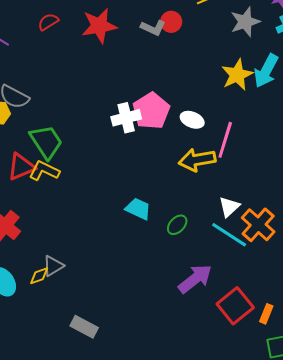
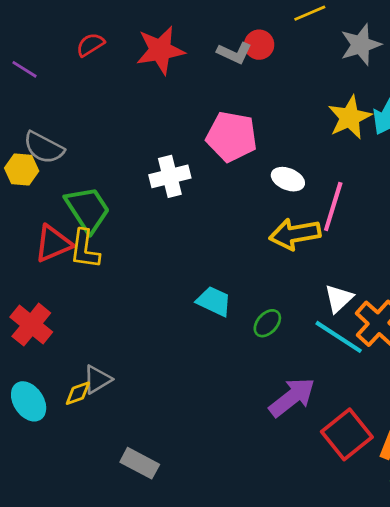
pink pentagon: (151, 111) -> (232, 137), moved, turned -30
white cross: (126, 118) -> (170, 176), moved
yellow L-shape: (44, 171) -> (85, 249), turned -108

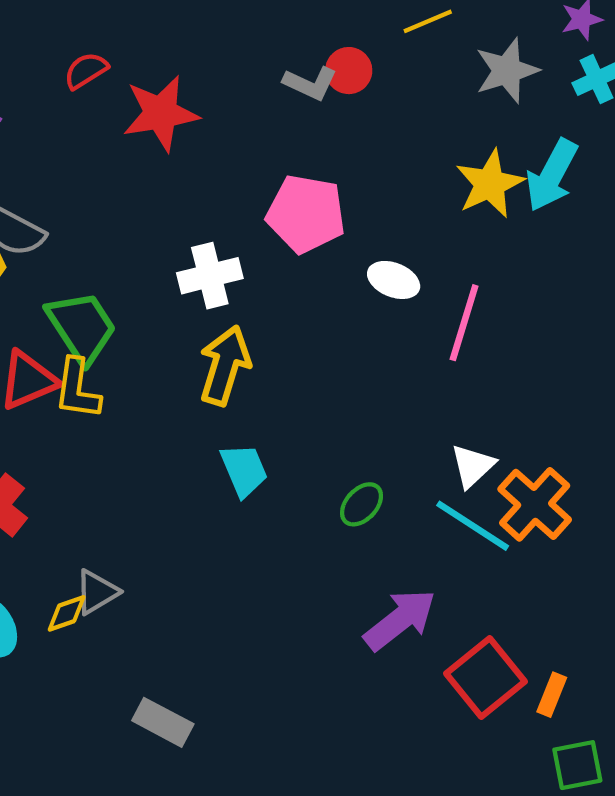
red star: (160, 50) -> (161, 113), moved
yellow arrow: (295, 234) -> (225, 365), moved, turned 117
cyan trapezoid: (214, 301) -> (244, 470), moved, turned 42

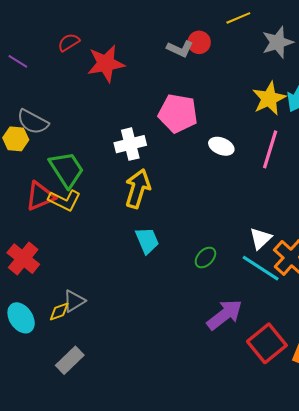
pink line: (464, 323) -> (270, 149), moved
yellow L-shape: (77, 389) -> (64, 200), turned -72
gray rectangle: (163, 722) -> (70, 360), moved, turned -72

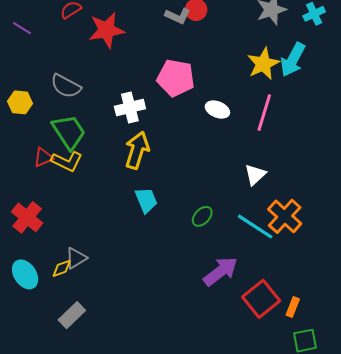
gray semicircle: (33, 122) -> (66, 86), moved
red triangle: (40, 196) -> (43, 157), size x0.7
white triangle: (261, 238) -> (255, 175), moved

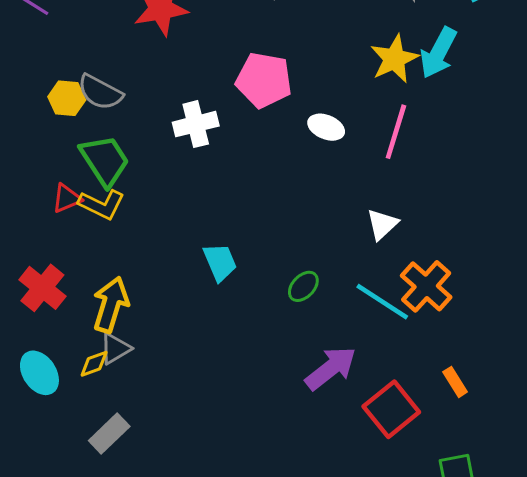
yellow hexagon: (20, 102) -> (67, 98), moved
yellow arrow: (137, 150) -> (111, 305), moved
orange rectangle: (293, 307) -> (455, 382), moved, turned -54

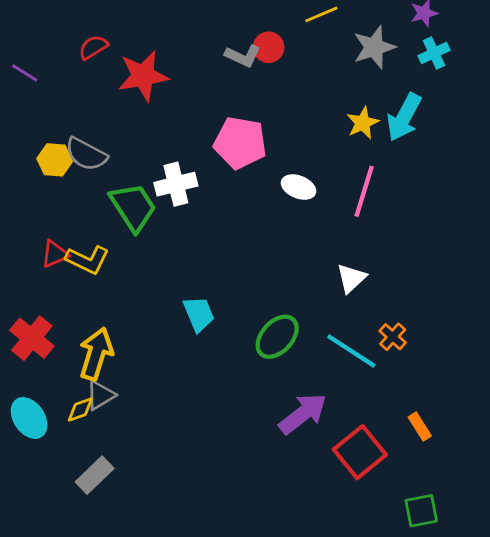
yellow star: (394, 59) -> (363, 123), size x0.7
green trapezoid: (105, 160) -> (133, 207), moved
green ellipse: (303, 286) -> (277, 337), size x1.5
orange cross: (426, 286) -> (393, 337), size x0.6

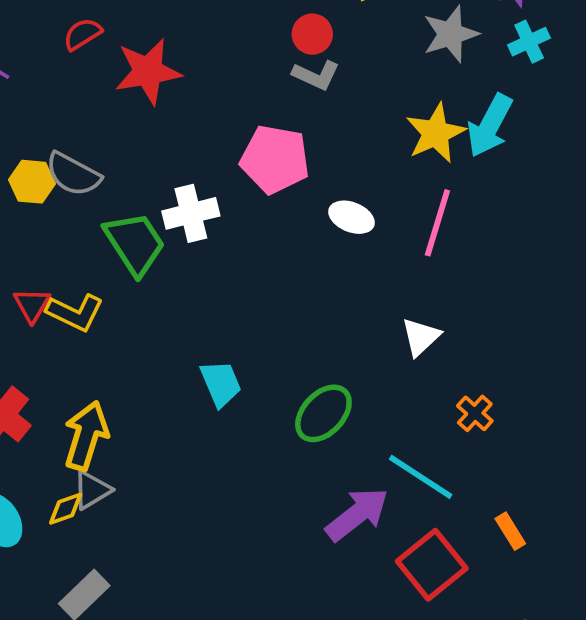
gray L-shape: (243, 56) -> (316, 75), moved
yellow star: (363, 123) -> (436, 133), size x1.4
red triangle: (55, 254) -> (32, 305), turned -36
cyan line: (351, 351) -> (421, 477), moved

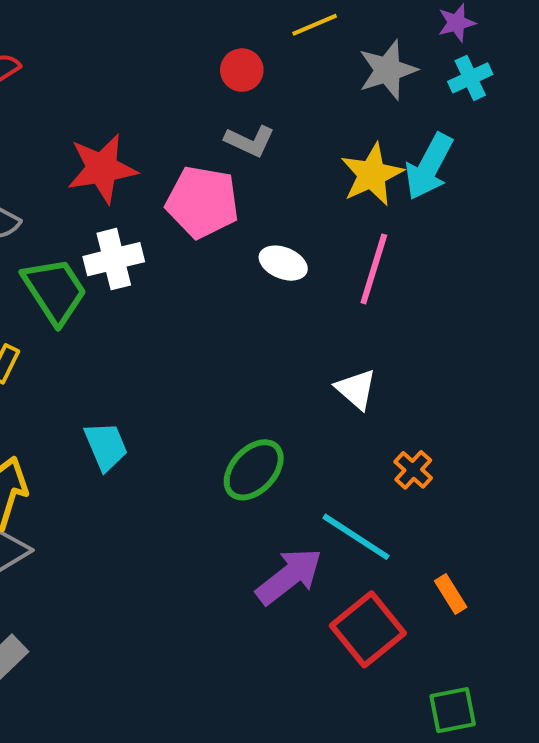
red star: (148, 71) -> (102, 169), moved
gray L-shape: (316, 75) -> (250, 141), moved
white triangle: (421, 337) -> (356, 389), turned -36
cyan trapezoid: (221, 383) -> (106, 446), moved

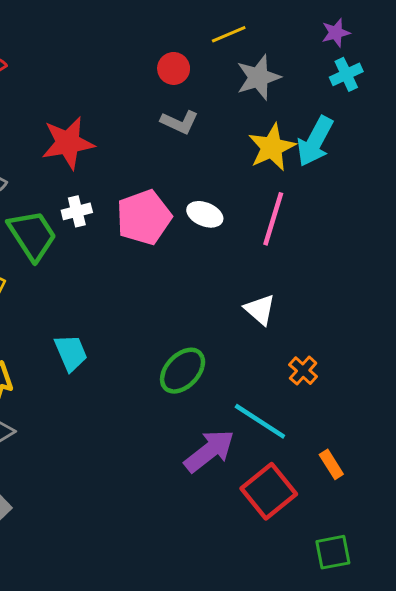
gray star: (388, 70) -> (258, 77), moved
pink pentagon: (202, 202) -> (144, 217), moved, turned -30
white cross: (114, 259) -> (77, 211), size x0.7

